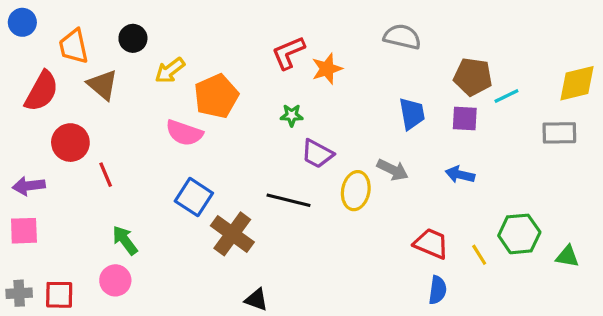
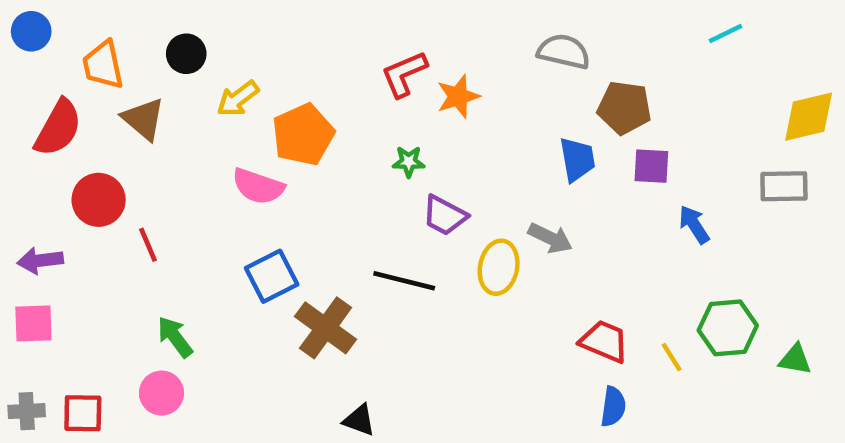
brown pentagon: (473, 77) -> (624, 108), moved
cyan line: (506, 96) -> (726, 34), moved
blue arrow: (460, 175) -> (694, 225), moved, turned 44
blue square: (194, 197) -> (272, 276), turned 30

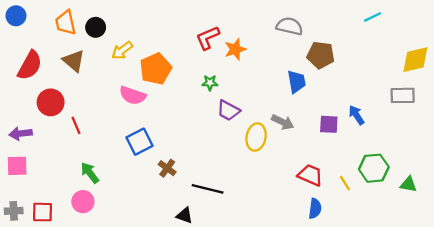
orange trapezoid: (103, 65) -> (66, 23), moved
purple square: (651, 166) -> (329, 124), moved
black line: (404, 281) -> (208, 189), moved
brown cross: (326, 328) -> (167, 168), size x0.6

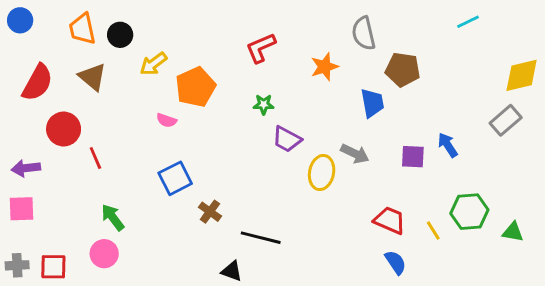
gray semicircle: (290, 26) -> (364, 33), turned -116
orange star: (235, 49) -> (324, 67), moved
pink semicircle: (133, 95) -> (166, 120), size x0.6
gray rectangle: (403, 95) -> (506, 120), turned -40
blue semicircle: (315, 209) -> (395, 262), turned -42

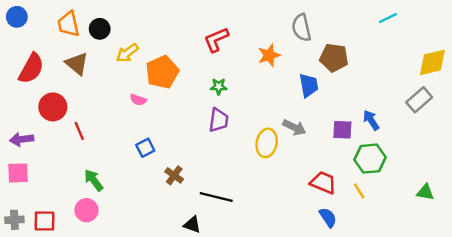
purple trapezoid: (287, 139) -> (219, 120), moved, turned -110
blue square: (175, 178) -> (145, 148), size x0.7
green hexagon: (469, 212) -> (370, 159), moved

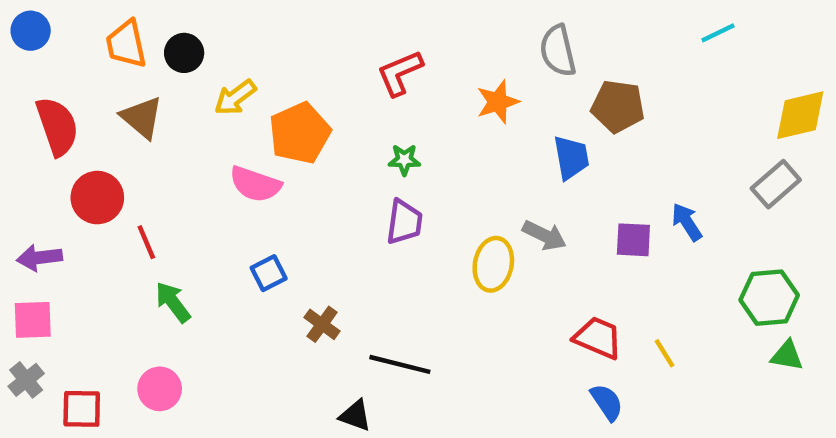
red semicircle: (31, 68) -> (57, 126), turned -48
pink semicircle: (138, 100) -> (255, 184), size x1.6
green hexagon: (370, 159) -> (769, 298), moved
green arrow: (94, 180) -> (173, 302), moved
gray cross: (14, 220) -> (26, 380), moved, turned -36

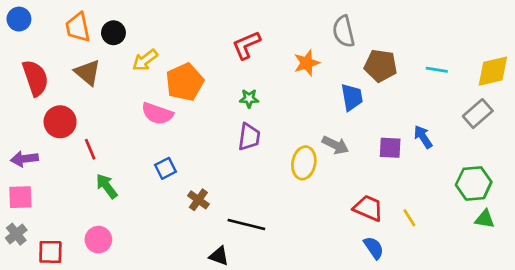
cyan line: (718, 33) -> (437, 70), moved, turned 35

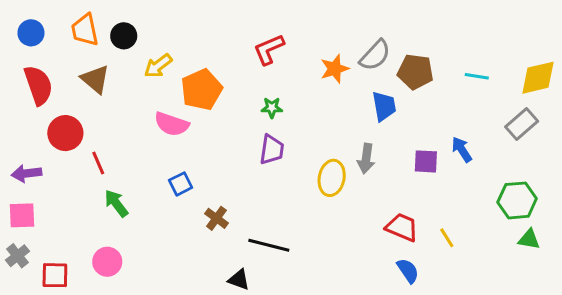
blue circle: (19, 19) -> (31, 33), moved
gray semicircle: (344, 31) -> (375, 55), moved, turned -124
gray arrow: (335, 145) -> (366, 158), turned 72

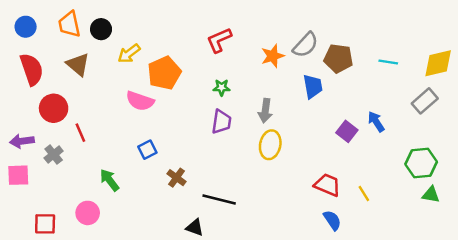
gray arrow: (366, 158) -> (265, 111), moved
purple square: (426, 161) -> (347, 131), turned 35
green arrow: (116, 203) -> (110, 180), moved
gray cross: (18, 256) -> (54, 155), moved

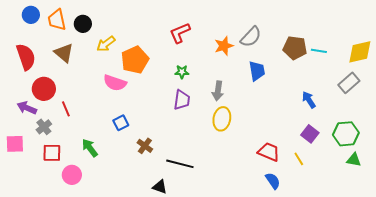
blue circle: (26, 27) -> (31, 15), moved
brown pentagon: (338, 58) -> (295, 48), moved
purple square: (347, 131) -> (310, 134), moved
purple arrow: (22, 141) -> (27, 108), moved, turned 30
red square: (45, 224) -> (52, 153), moved

